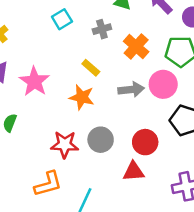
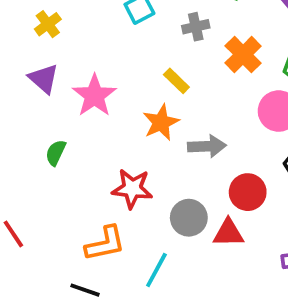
gray arrow: (131, 90) -> (207, 146), moved
orange star: (82, 97) -> (161, 122), turned 30
gray circle: (101, 140) -> (189, 218), moved

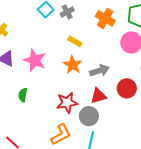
gray cross: (196, 27) -> (67, 12), moved
gray circle: (189, 218) -> (89, 116), moved
red triangle: (228, 233) -> (98, 96), moved

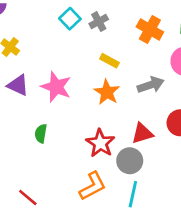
gray arrow: (99, 71) -> (151, 85), moved
red star: (67, 103) -> (100, 143), turned -30

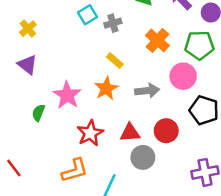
pink star: (56, 87) -> (67, 95), moved
gray circle: (130, 161) -> (143, 157), moved

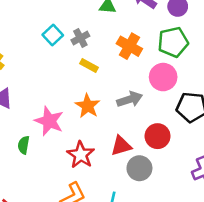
yellow rectangle: (115, 61) -> (89, 65), moved

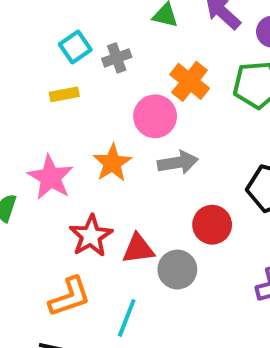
yellow rectangle: (89, 65) -> (64, 94), moved, turned -48
pink circle: (163, 77) -> (155, 116), moved
red triangle: (121, 146) -> (138, 249), moved

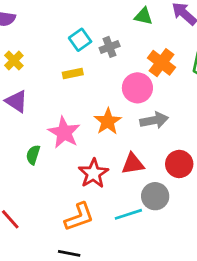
red triangle: (138, 249) -> (133, 164), moved
cyan line: (127, 318) -> (128, 214), moved, turned 52

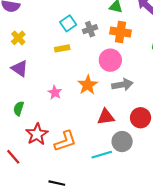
orange cross: (161, 63) -> (121, 32), moved, turned -30
pink star: (64, 132) -> (55, 92), size x0.6
green semicircle: (33, 155) -> (19, 108), moved
red star: (93, 173) -> (37, 134), moved
orange L-shape: (79, 217) -> (65, 141), moved

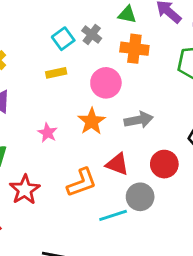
gray cross: (90, 29) -> (92, 34), moved, turned -32
pink circle: (110, 60) -> (106, 83), moved
red triangle: (106, 117) -> (117, 164), turned 30
orange L-shape: (65, 141) -> (82, 183), moved

